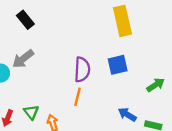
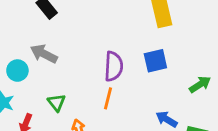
gray arrow: (23, 59) -> (44, 54), turned 65
green triangle: (31, 112) -> (56, 103), moved

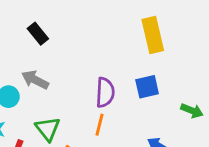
green arrow: (200, 84) -> (192, 111), turned 55
green triangle: (56, 103) -> (48, 129), size x1.4

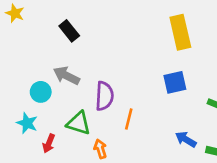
purple semicircle: (105, 92) -> (104, 96), moved
green triangle: (48, 129) -> (79, 123), turned -35

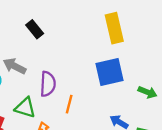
black rectangle: (69, 31) -> (35, 29), moved
blue square: (175, 82) -> (109, 72), size x1.4

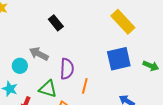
yellow rectangle: (114, 28) -> (123, 22), turned -30
green arrow: (147, 92) -> (151, 66), moved

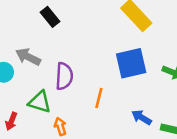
orange line: (85, 86) -> (99, 98), moved

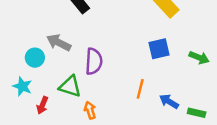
blue square: (131, 63) -> (159, 49), size x0.7
orange line: (99, 98) -> (140, 89), moved

